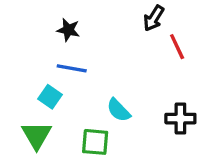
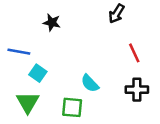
red line: (177, 47) -> (134, 53), moved
blue line: (72, 68) -> (19, 52), moved

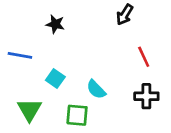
cyan square: (38, 73) -> (55, 79), moved

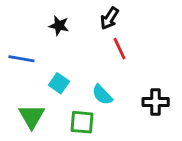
black arrow: (125, 15) -> (109, 18), moved
red line: (144, 57) -> (120, 49), moved

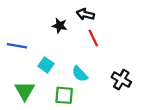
black arrow: (109, 18) -> (85, 14), turned 72
black star: (59, 26) -> (60, 26), moved
black cross: (156, 102) -> (121, 80), turned 30

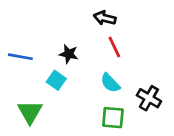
black star: (60, 26) -> (69, 54), moved
cyan semicircle: (80, 74) -> (110, 83), moved
green square: (64, 95) -> (113, 118), moved

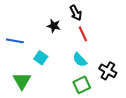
black arrow: (105, 18) -> (76, 13), turned -133
black star: (69, 54) -> (54, 26), moved
green square: (113, 118) -> (82, 85), turned -30

